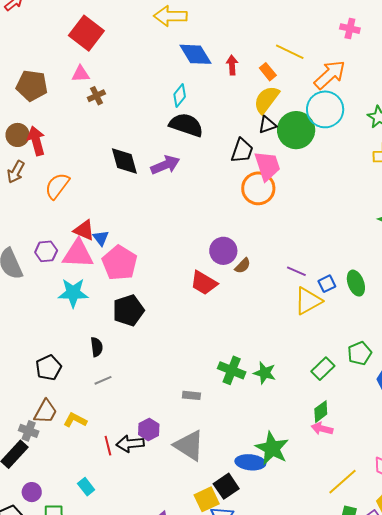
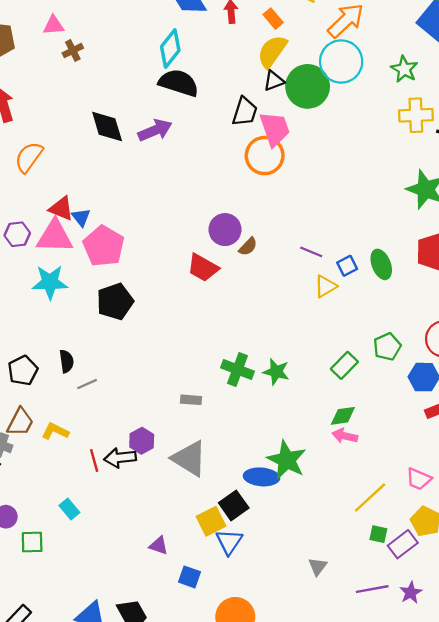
cyan diamond: (180, 96) -> (170, 49), size x1.4
yellow triangle: (308, 301) -> (325, 286), size x0.7
black semicircle: (97, 347) -> (66, 361), moved
green diamond: (321, 412) -> (343, 416), turned 30

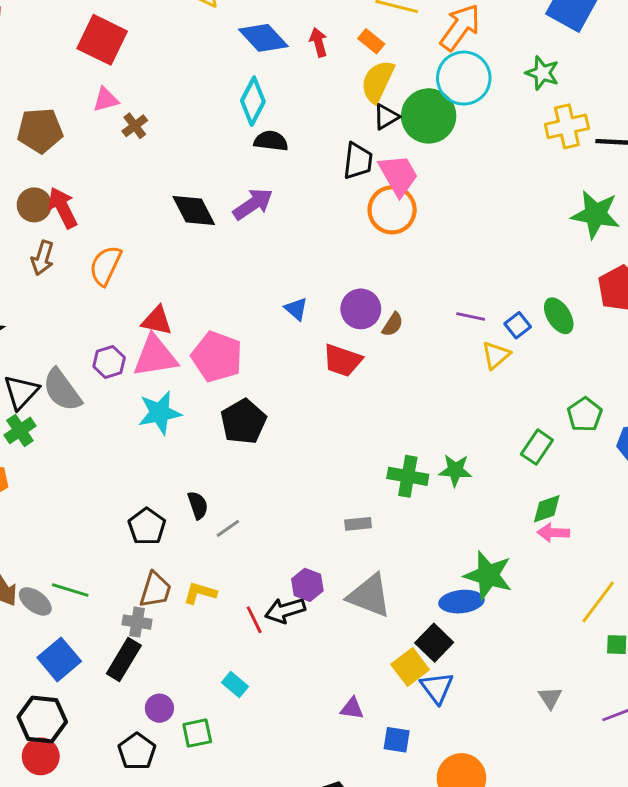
black semicircle: (179, 83) -> (271, 141), size x0.7
blue triangle: (81, 217) -> (296, 309), moved

